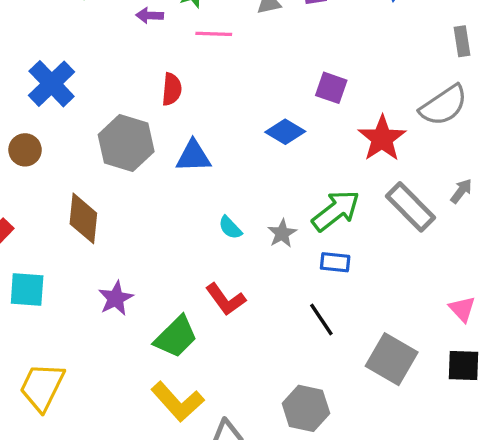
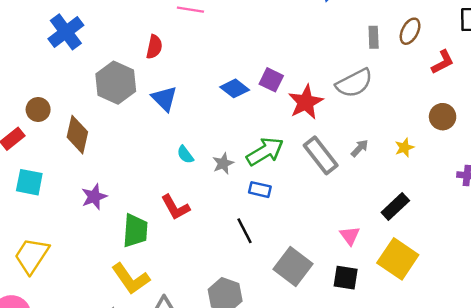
purple square: (331, 88) -> (271, 80), moved
brown circle: (25, 150) -> (38, 110), moved
blue triangle: (193, 156) -> (164, 98), turned 40
green trapezoid: (176, 337) -> (135, 231), turned -48

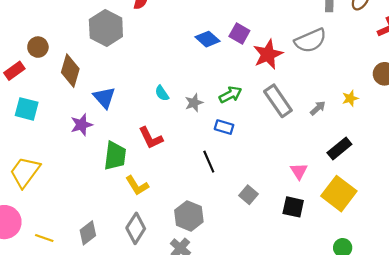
blue triangle: (164, 98) -> (104, 98), moved
gray arrow: (360, 148) -> (318, 108), moved
green arrow: (265, 151) -> (230, 95), size x0.7
gray square: (293, 266) -> (249, 195), size x0.6
yellow L-shape: (131, 279) -> (137, 186), moved, size x0.7

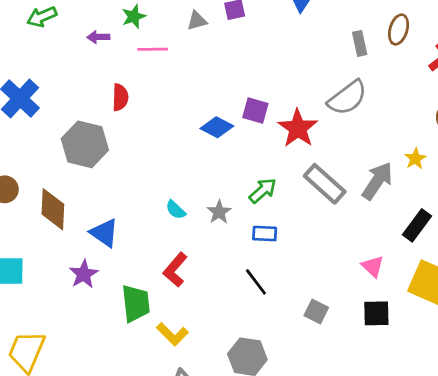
gray arrow: (318, 108) -> (377, 181), size x1.8
red L-shape: (151, 138) -> (175, 270), turned 80

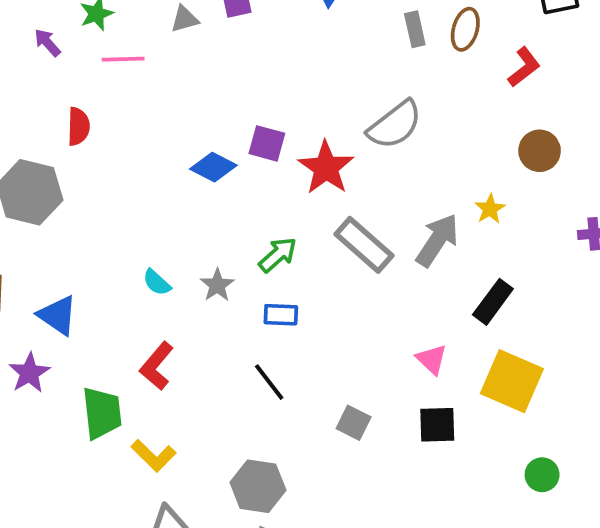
purple arrow: (98, 37) -> (47, 43), turned 50
gray rectangle: (360, 43) -> (415, 29), moved

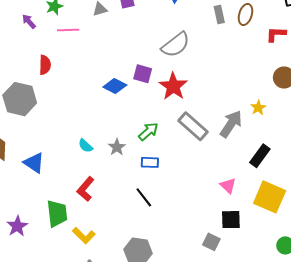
red L-shape: (524, 67) -> (276, 34), turned -140
gray semicircle: (395, 125) -> (175, 45), moved
purple star: (29, 373) -> (17, 226), moved
gray square: (354, 423) -> (211, 242), moved

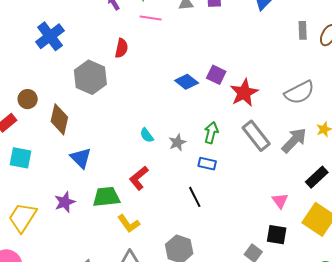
gray semicircle: (175, 45) -> (299, 92), moved
green arrow: (148, 131) -> (211, 133), turned -45
blue triangle: (34, 163) -> (81, 158), moved
green trapezoid: (57, 213) -> (106, 197), turned -100

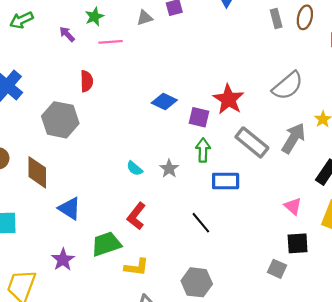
purple square: (216, 75) -> (199, 117), moved
blue rectangle: (207, 164) -> (226, 181), moved, size x1.4
yellow L-shape: (129, 224) -> (137, 267), turned -35

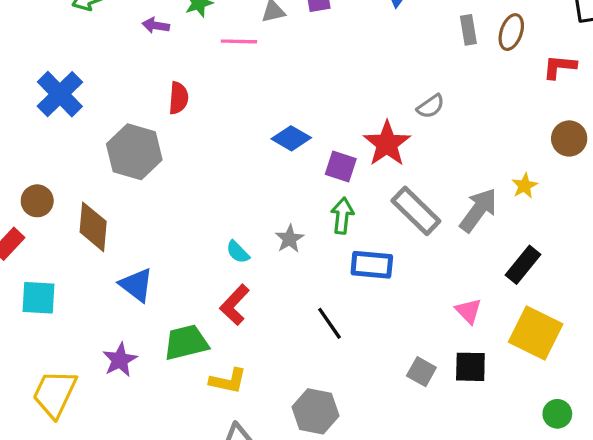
purple arrow: (67, 34) -> (156, 25), turned -42
pink line: (111, 42) -> (239, 41), moved
gray semicircle: (288, 86) -> (431, 106), moved, size x0.6
cyan semicircle: (135, 168) -> (238, 252), moved
gray square: (277, 269) -> (421, 372), moved

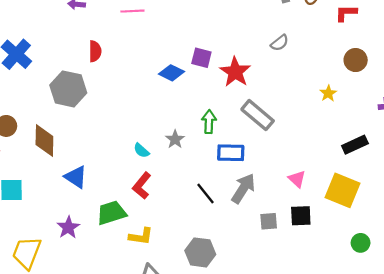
gray semicircle: (431, 106) -> (280, 43), moved
purple square: (341, 166) -> (201, 58), moved
gray arrow: (478, 210) -> (243, 188), moved
black rectangle: (523, 265) -> (355, 145), moved, turned 30
gray square: (421, 372) -> (269, 221), turned -30

